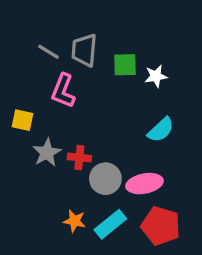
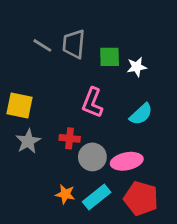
pink L-shape: (63, 91) -> (92, 103), moved
yellow square: (22, 120) -> (19, 105), size x1.4
gray star: (47, 153) -> (28, 141), moved

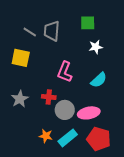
green square: (110, 57) -> (88, 23), moved
yellow square: (19, 105) -> (21, 58), moved

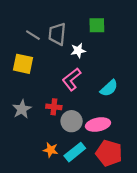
white star: (96, 47) -> (78, 51), moved
pink L-shape: (65, 72) -> (72, 79), turned 30

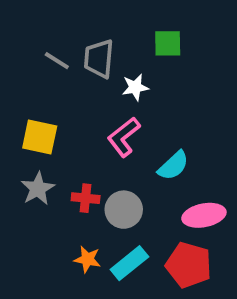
yellow square: (23, 64) -> (40, 137), moved
cyan semicircle: (109, 88) -> (173, 166), moved
red cross: (54, 107) -> (86, 198), moved
pink ellipse: (98, 125) -> (204, 215), moved

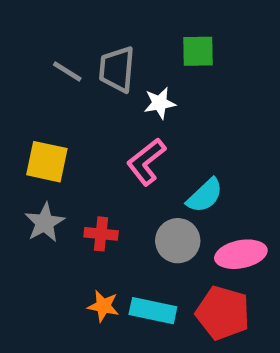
gray circle: (124, 210) -> (178, 241), moved
cyan rectangle: (129, 263) -> (153, 311), turned 51

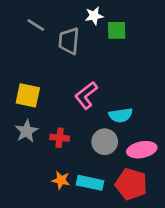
gray line: (67, 72) -> (36, 25), moved
white star: (160, 103) -> (94, 16), moved
cyan semicircle: (205, 196) -> (121, 115), turned 35

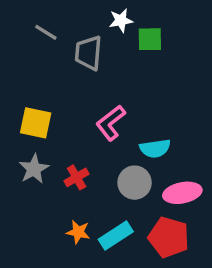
red cross: (60, 138) -> (77, 177), turned -36
cyan rectangle: (90, 183) -> (116, 235), turned -45

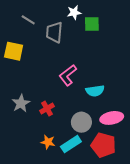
yellow square: (36, 123) -> (14, 51), moved
gray circle: (135, 183) -> (81, 122), moved

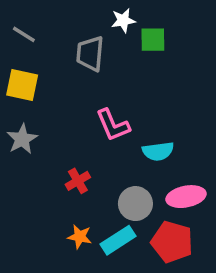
gray line: (28, 20) -> (24, 34), moved
pink L-shape: (68, 75) -> (113, 125), turned -75
gray star: (21, 103) -> (22, 139), moved

